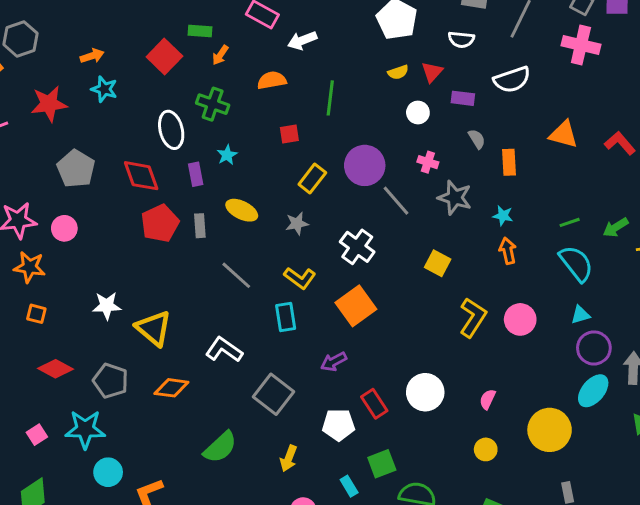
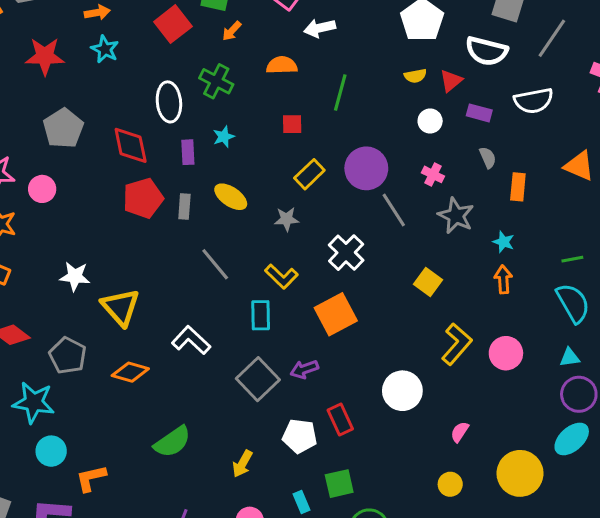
white semicircle: (461, 39) -> (486, 51), size x1.5
white circle: (425, 392) -> (402, 391), moved
gray square: (273, 394) -> (258, 379), moved

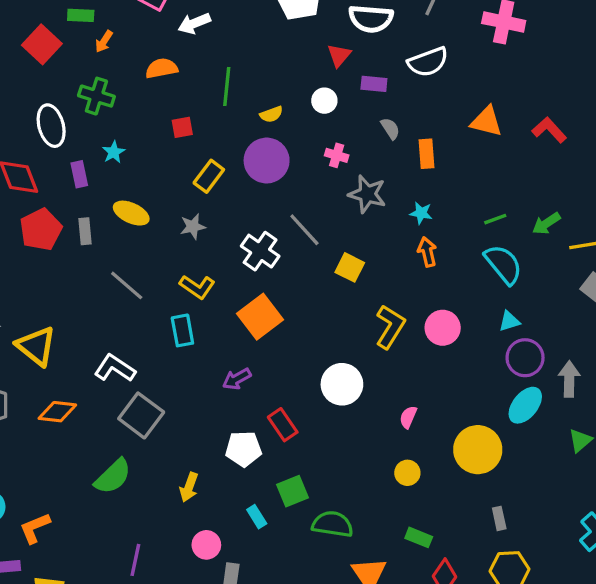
yellow semicircle: (415, 76) -> (271, 114), moved
gray line: (394, 210) -> (304, 230), moved
gray square: (258, 379) -> (141, 415), moved

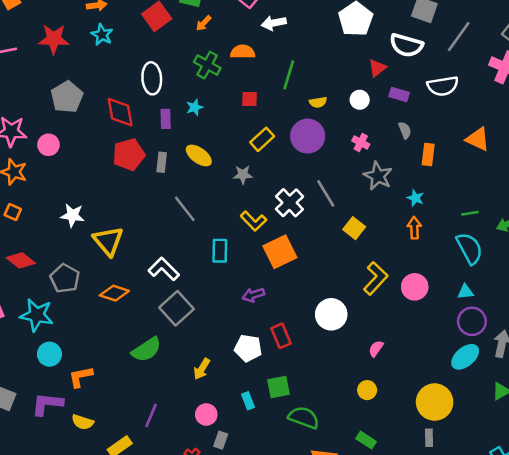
green cross: (96, 96) -> (207, 65), moved
yellow L-shape: (197, 287) -> (254, 221), moved
yellow circle: (478, 450) -> (435, 402), moved

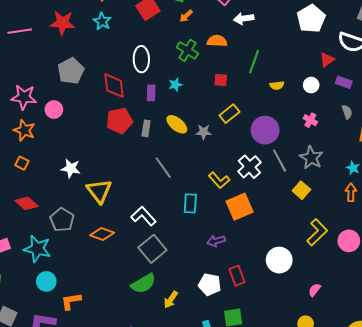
purple circle: (308, 136) -> (265, 130), moved
gray star: (243, 175) -> (204, 132), moved
gray star: (378, 176) -> (311, 158), moved
green semicircle: (146, 350) -> (143, 284), moved

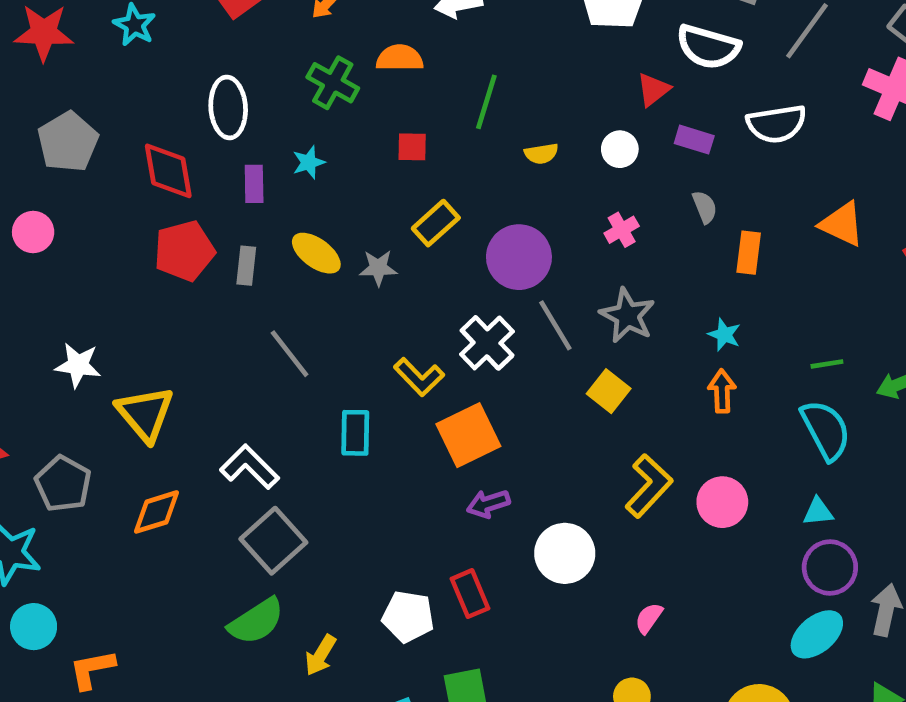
pink cross: (310, 120) -> (622, 230), turned 32
orange diamond: (102, 234) -> (156, 512), turned -35
purple arrow: (216, 241) -> (488, 504), moved

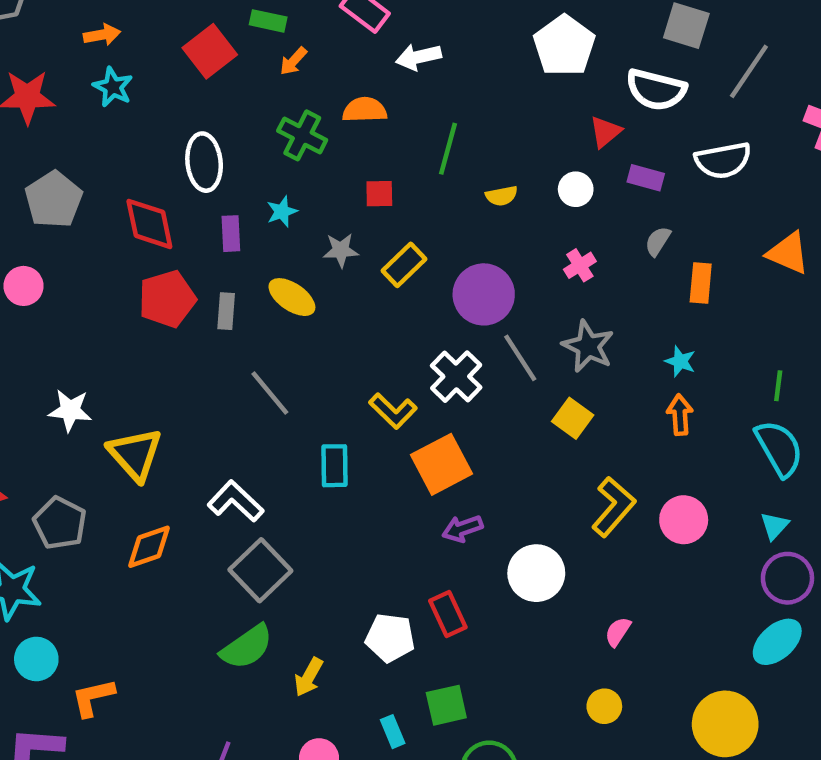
gray semicircle: (705, 207) -> (658, 241), turned -124
gray star: (378, 268) -> (341, 250), moved
green line: (827, 364) -> (778, 386), turned -72
cyan triangle: (818, 512) -> (774, 526), turned -40

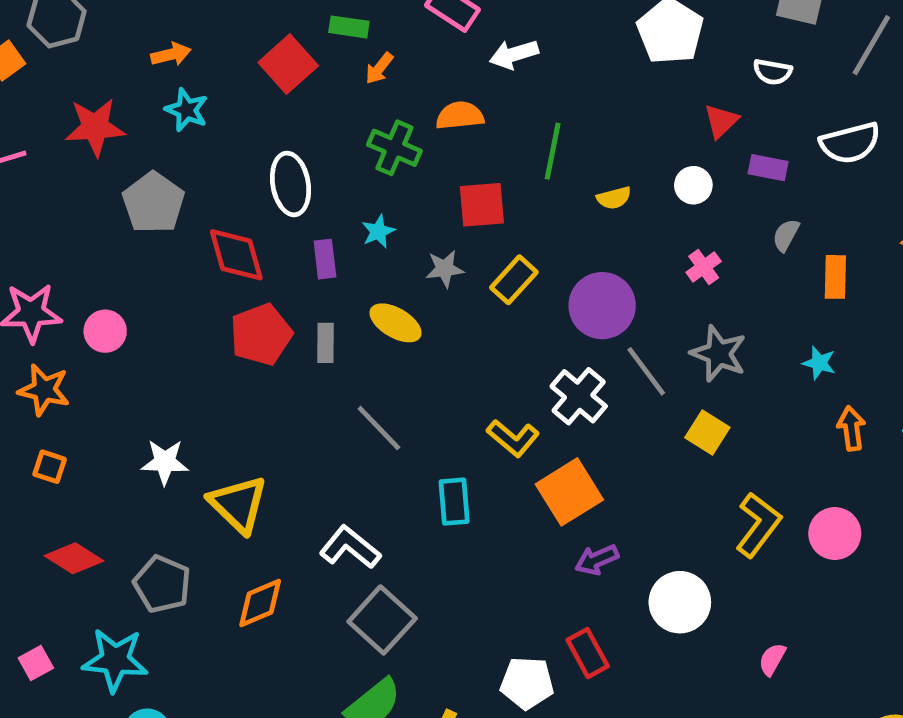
white semicircle: (656, 90) -> (772, 72), size x0.6
red square: (379, 194) -> (482, 205), size x1.5
gray pentagon: (54, 200) -> (153, 203), moved
orange arrow: (680, 415) -> (851, 428), moved

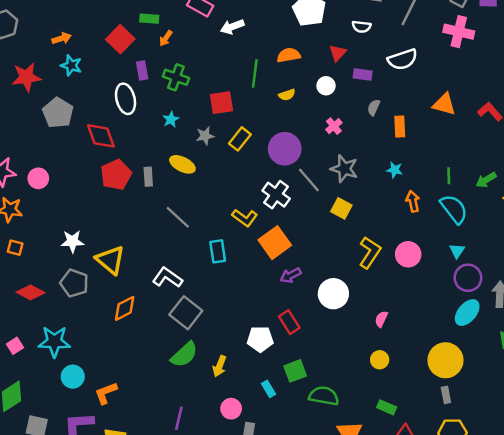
orange semicircle: (460, 116) -> (289, 55), moved
purple rectangle: (325, 259) -> (142, 70), moved
gray pentagon: (162, 584) -> (74, 283), moved

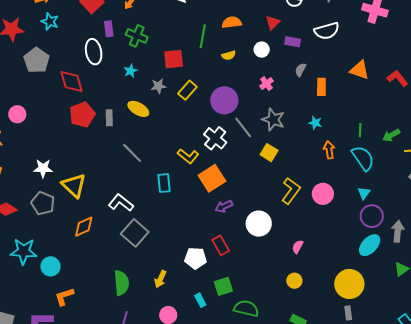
green semicircle: (184, 355) -> (121, 283), moved, turned -55
cyan circle: (73, 377) -> (50, 266), moved

